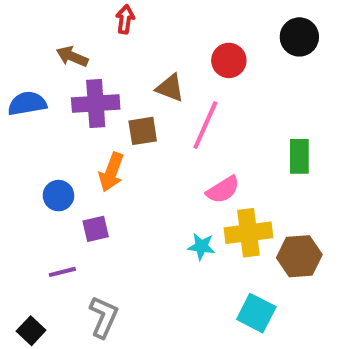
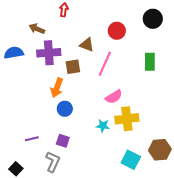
green rectangle: (299, 156) -> (150, 62), moved
blue circle: (58, 196) -> (65, 109), moved
purple square: (96, 229) -> (63, 141), moved, turned 32
brown hexagon: (299, 256) -> (160, 150), moved

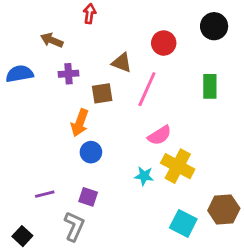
purple cross: (49, 53) -> (69, 74), size x0.6
yellow cross: (127, 119) -> (178, 166), turned 35

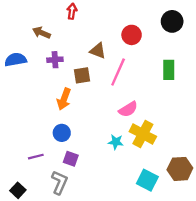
blue circle: (91, 152) -> (62, 133), moved

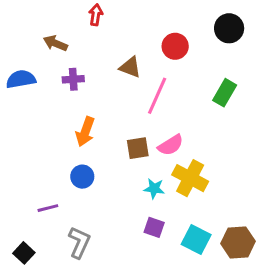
green rectangle: (169, 70) -> (225, 93), turned 30
brown square: (82, 75) -> (138, 148), moved
purple square: (71, 159) -> (154, 227), moved
brown hexagon: (180, 169) -> (238, 242), moved

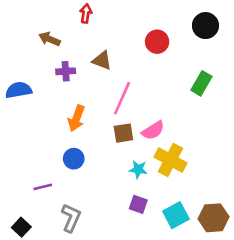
brown triangle: (130, 67) -> (102, 60), moved
blue semicircle: (21, 79) -> (19, 90), moved
pink line: (157, 96) -> (122, 98), moved
cyan square: (196, 239) -> (176, 215), turned 35

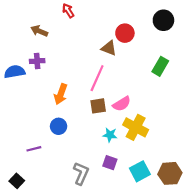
red arrow: (86, 13) -> (68, 11), turned -40
brown triangle: (102, 60) -> (109, 48), moved
purple cross: (66, 71) -> (37, 61), moved
gray L-shape: (71, 218) -> (81, 173), moved

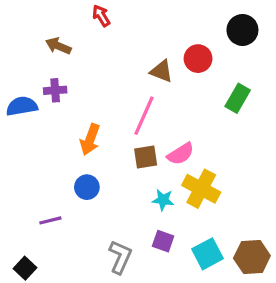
red circle: (125, 33) -> (198, 59), moved

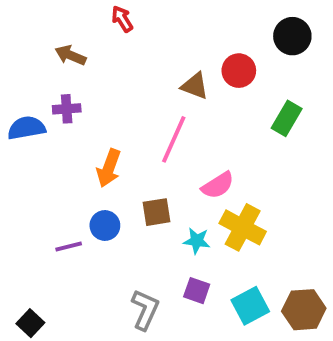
brown square: (146, 157) -> (157, 212), moved
purple line: (50, 220) -> (69, 247), moved

